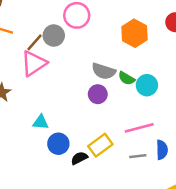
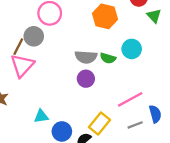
cyan circle: (147, 85) -> (132, 49), moved

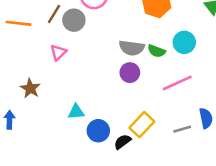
brown line: (18, 47) -> (54, 14), moved
pink triangle: (22, 65) -> (58, 52), size x0.6
pink line: (130, 99) -> (177, 83), moved

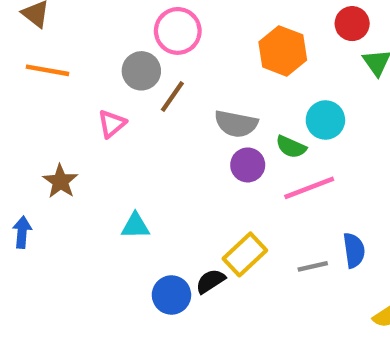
brown line: (54, 14) -> (172, 96), moved
green semicircle: (157, 51) -> (291, 147), moved
purple circle: (130, 73) -> (248, 165), moved
blue circle: (98, 131) -> (171, 295), moved

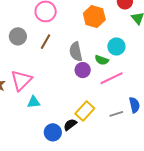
gray circle: (141, 71) -> (18, 36), moved
pink triangle: (112, 124) -> (21, 80), moved, size x1.6
gray semicircle: (236, 124) -> (76, 52), turned 72

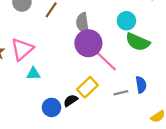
green semicircle: (102, 60) -> (138, 42), moved, size x1.6
purple circle: (83, 70) -> (88, 43), size x1.6
pink line: (112, 78) -> (106, 61), moved, turned 65

